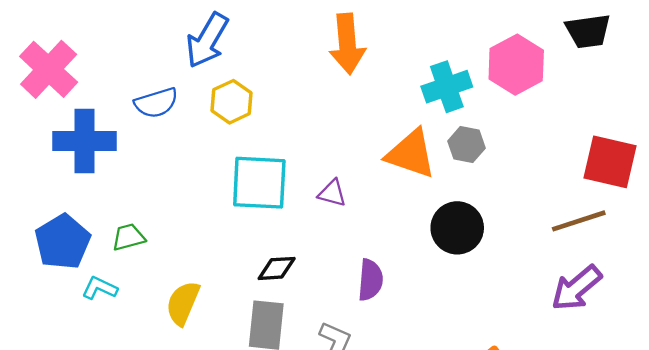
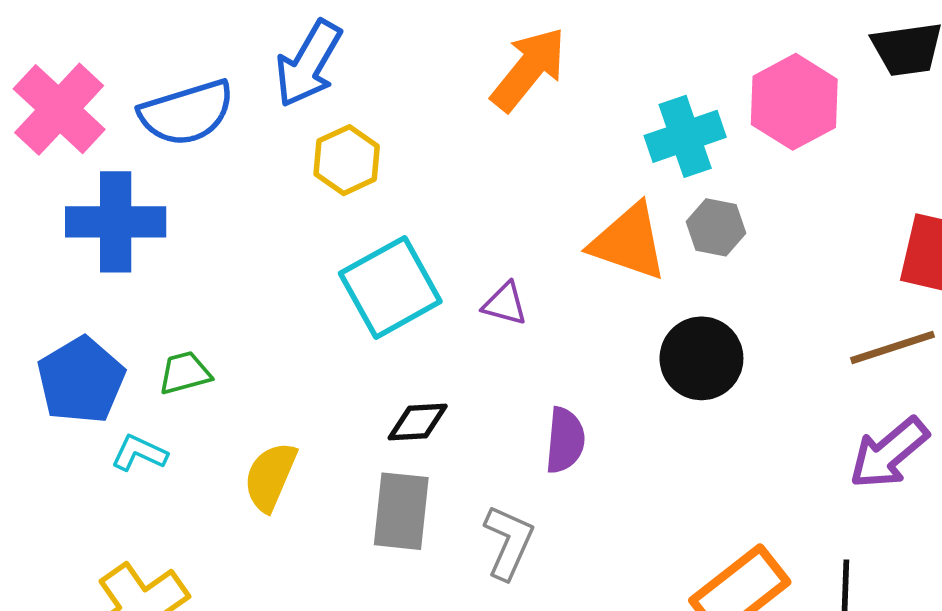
orange arrow: (347, 44) -> (529, 69), turned -136
blue semicircle: (156, 103) -> (187, 113), moved, size x1.4
cyan square: (259, 183) -> (390, 287), turned -32

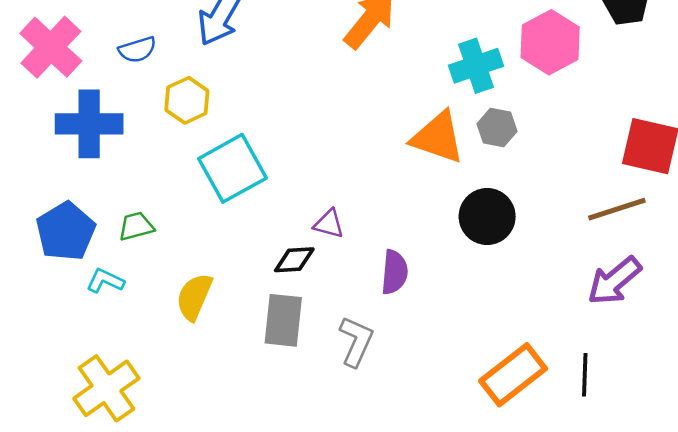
blue semicircle: (187, 113) -> (137, 50), size x0.6
yellow hexagon: (347, 160) -> (187, 100), moved
cyan square: (390, 287) -> (233, 168), moved
purple triangle: (505, 304) -> (329, 224), moved

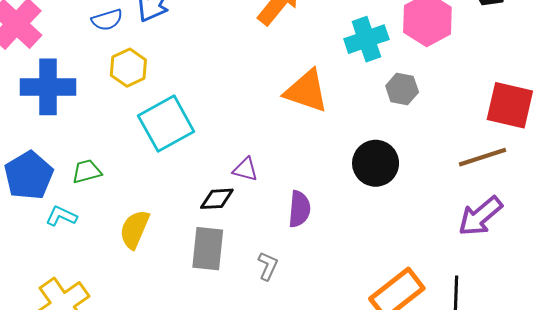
blue semicircle: (137, 50) -> (107, 20), moved
gray hexagon: (497, 128) -> (402, 89), moved
orange triangle: (438, 137) -> (306, 91), moved
gray L-shape: (356, 341) -> (268, 266), size x0.7

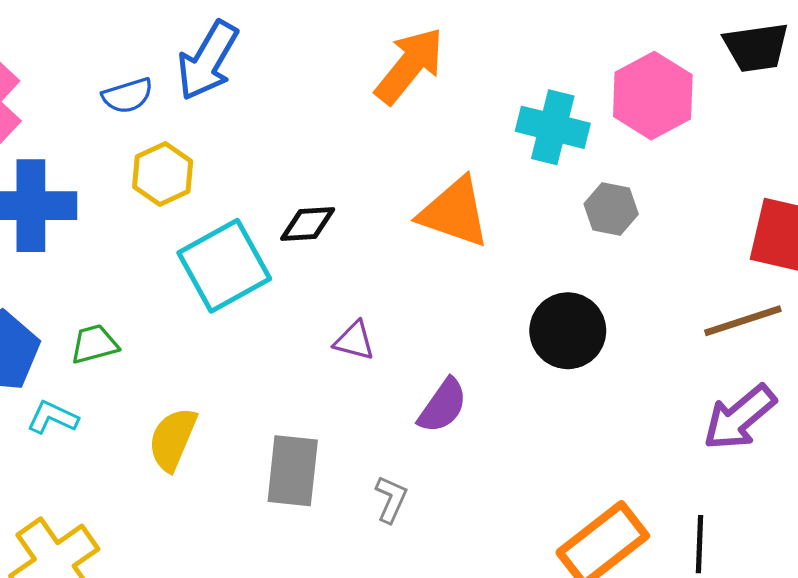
cyan cross: (366, 39) -> (553, 127), turned 33
black diamond: (217, 199) -> (308, 224), moved
purple semicircle: (299, 209) -> (443, 406), turned 30

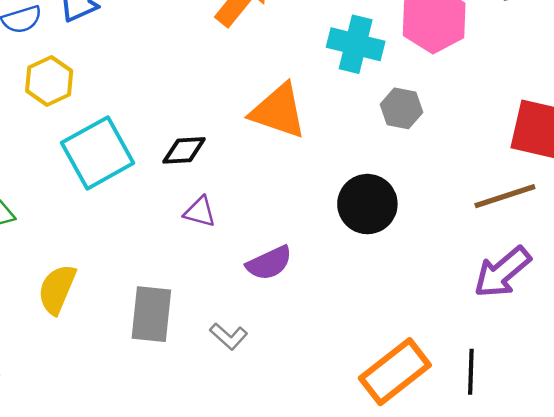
black diamond: (308, 224) -> (184, 150), moved
purple semicircle: (443, 406) -> (269, 263), turned 30
gray L-shape: (391, 499) -> (229, 336), turned 108

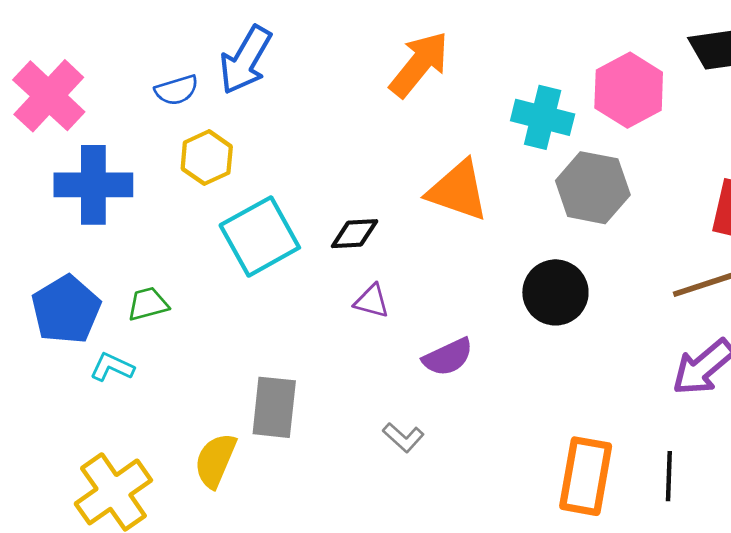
gray hexagon: (401, 108) -> (593, 188), size x1.6
yellow semicircle: (57, 289) -> (215, 460), moved
gray rectangle: (151, 314) -> (274, 407), moved
orange rectangle: (395, 372) -> (586, 476), turned -42

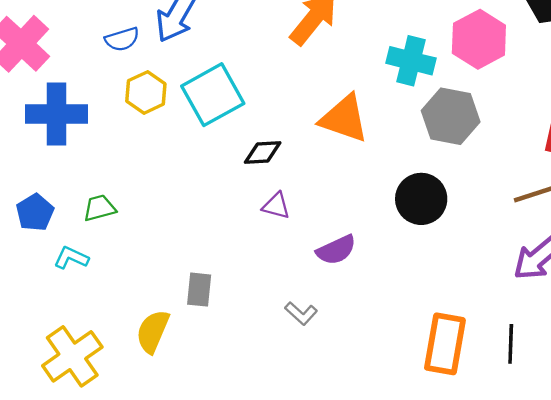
cyan square: (260, 236) -> (213, 95), moved
blue pentagon: (66, 310) -> (35, 213), size x0.7
gray rectangle: (274, 407) -> (199, 290), size x0.7

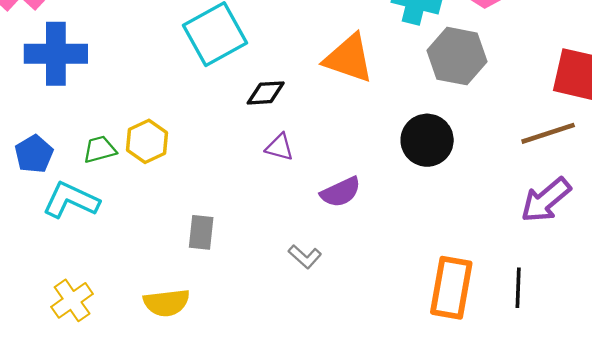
yellow hexagon: (146, 92) -> (147, 141), moved
cyan L-shape: (71, 258) -> (71, 200), size x1.6
yellow semicircle: (153, 331) -> (167, 303), moved, turned -120
yellow cross: (72, 356) -> (72, 300), size x0.7

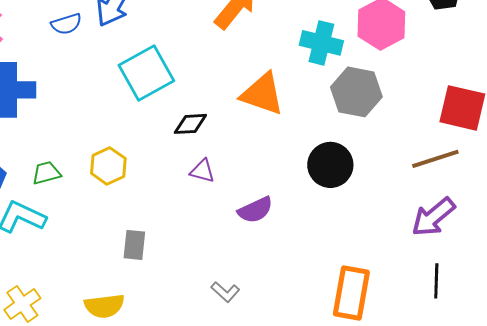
yellow hexagon: (147, 141) -> (108, 166), moved
gray L-shape: (305, 257) -> (225, 292), moved
black line: (518, 288) -> (436, 281), moved

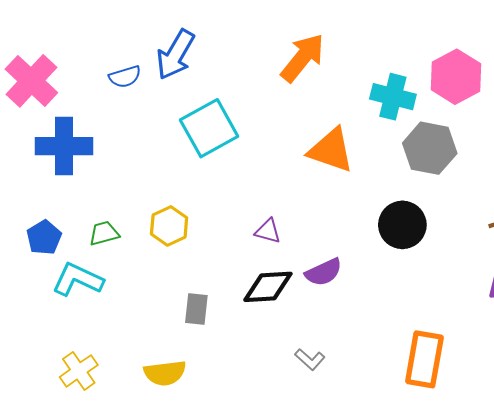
black diamond: (190, 124) -> (268, 287), moved, size x1.4
gray L-shape: (225, 292) -> (310, 359), moved

